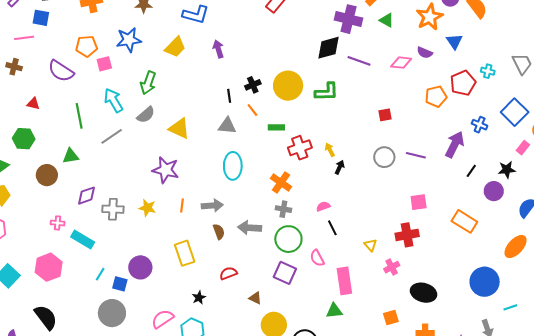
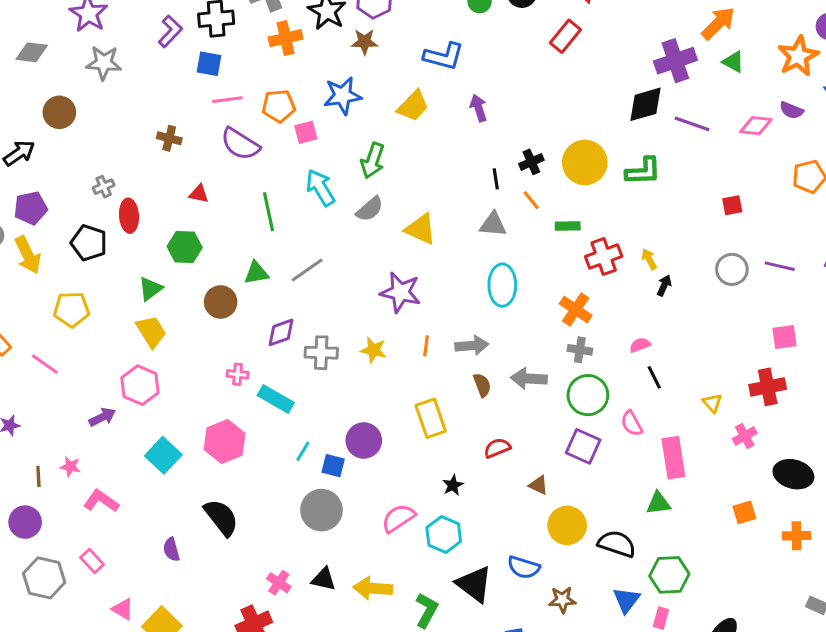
purple cross: (348, 19) -> (675, 61), turned -32
pink line: (24, 38) -> (227, 100), moved
gray line: (112, 136) -> (307, 270), moved

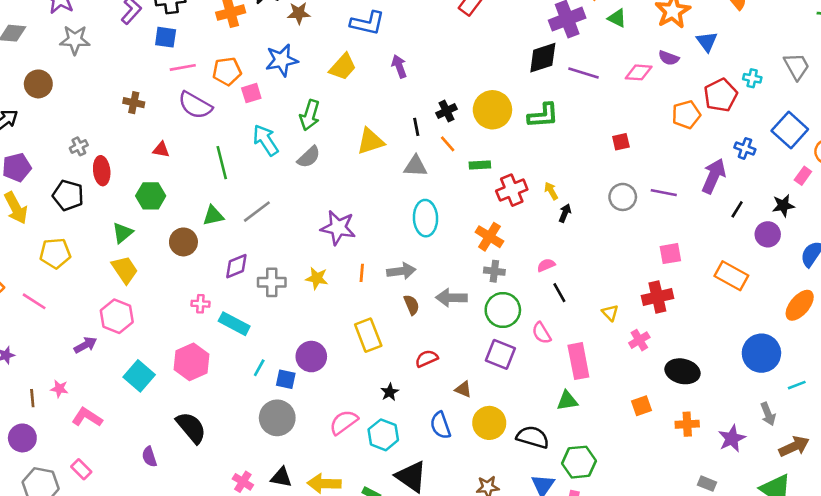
yellow triangle: (421, 229) -> (370, 141), moved, turned -40
blue semicircle: (524, 567) -> (441, 425), moved, turned 56

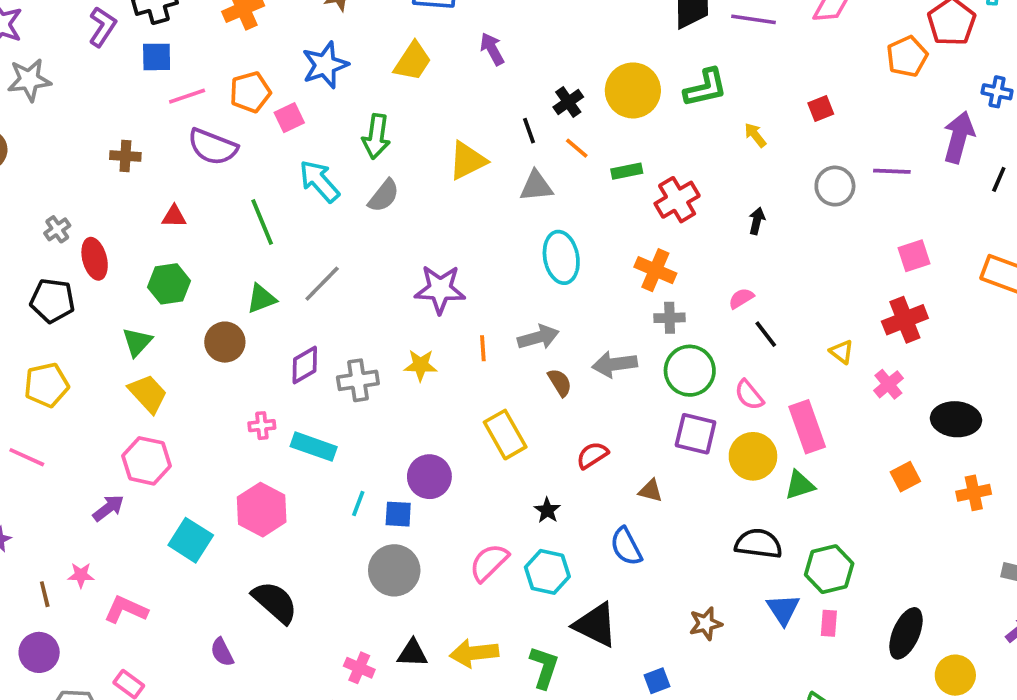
yellow arrow: (551, 191) -> (755, 135), moved
yellow circle: (489, 423) -> (753, 456), moved

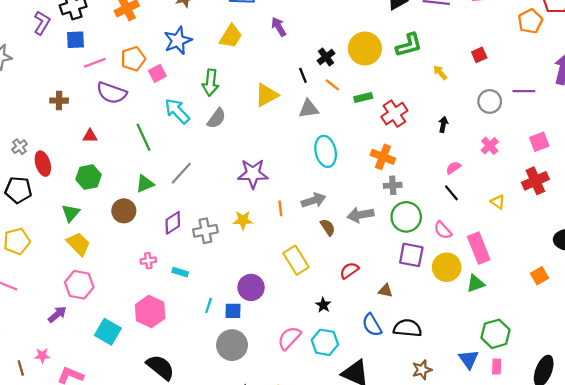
pink semicircle: (741, 298) -> (453, 168), moved
pink cross: (888, 384) -> (490, 146), moved
cyan rectangle: (314, 447) -> (180, 272), size x0.6
black semicircle: (758, 544) -> (407, 328), moved

